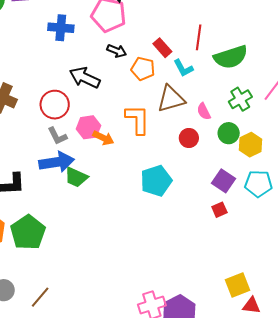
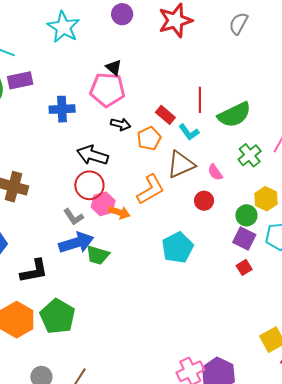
orange pentagon: (143, 69) -> (149, 138), turned -30
red circle: (55, 105) -> (89, 185), moved
orange L-shape: (138, 119) -> (151, 189), turned 68
green circle: (229, 133) -> (246, 215), moved

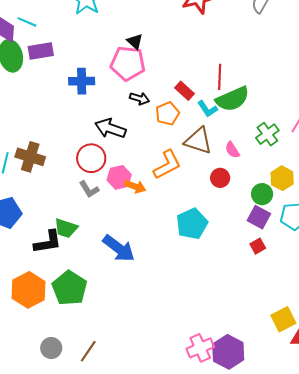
green semicircle: (234, 115) -> (233, 99), moved
brown triangle: (181, 164) -> (198, 141), turned 40
red circle: (89, 185) -> (91, 158), moved
blue arrow: (76, 243) -> (119, 248), moved, turned 52
green trapezoid: (98, 255) -> (66, 228), moved

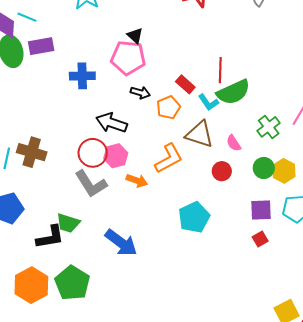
pink hexagon: (119, 177) -> (116, 156), moved
gray L-shape: (89, 189) -> (91, 184), size x1.6
green circle: (262, 194) -> (264, 168), moved
purple square: (259, 217) -> (261, 210), turned -30

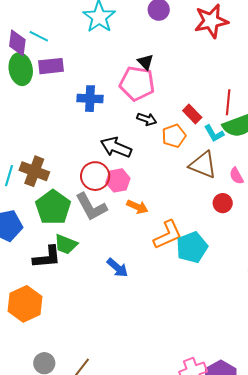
orange L-shape: (169, 158) -> (168, 235), moved
blue arrow: (121, 243) -> (117, 268), size x0.7
green pentagon: (72, 283) -> (53, 207), moved

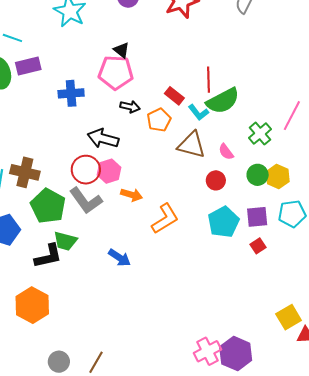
cyan pentagon: (192, 247) -> (223, 222), moved

